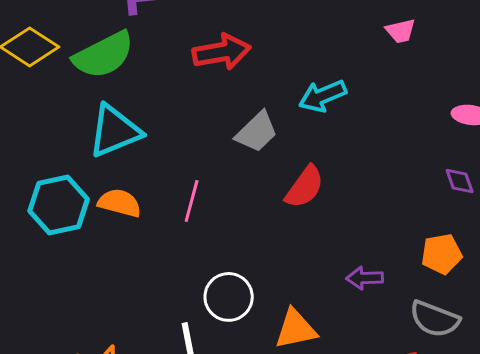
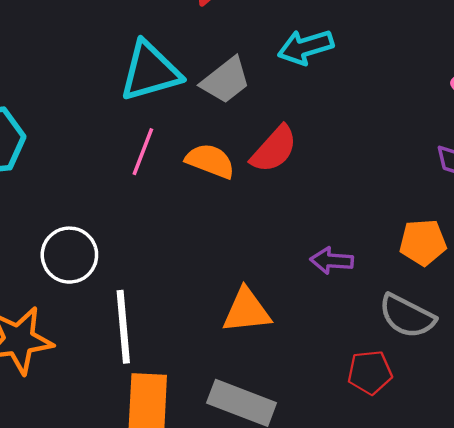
cyan triangle: (115, 131) -> (150, 71), moved
orange semicircle: (120, 203) -> (210, 161), moved
white circle: (229, 297) -> (69, 255), moved

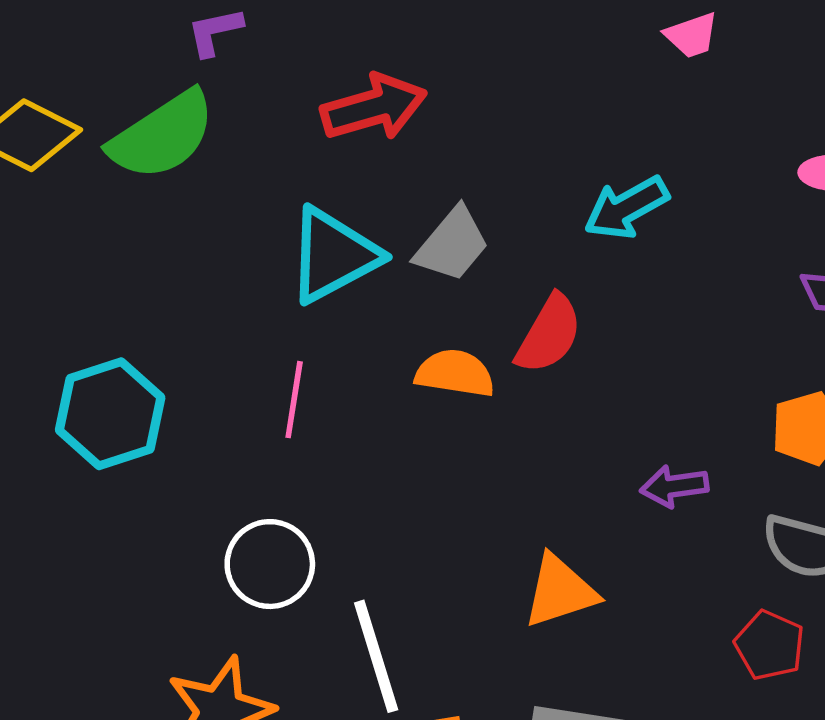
cyan arrow: (306, 47) -> (626, 208), moved
pink line: (143, 152) -> (294, 400), moved
red pentagon: (370, 372) -> (770, 645), turned -30

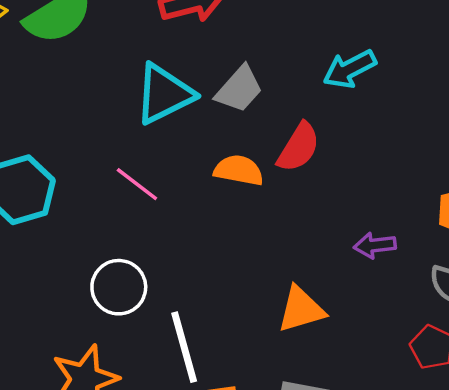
pink line: (294, 400) -> (137, 184), turned -63

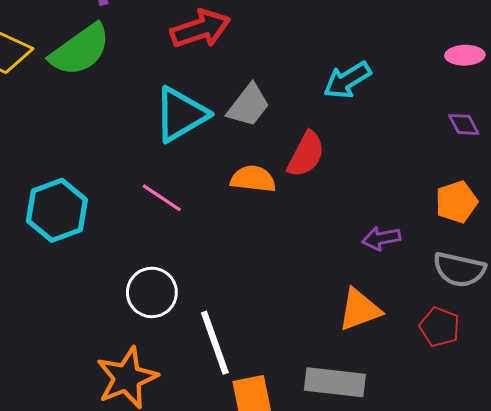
orange triangle: (301, 309) -> (360, 310), moved

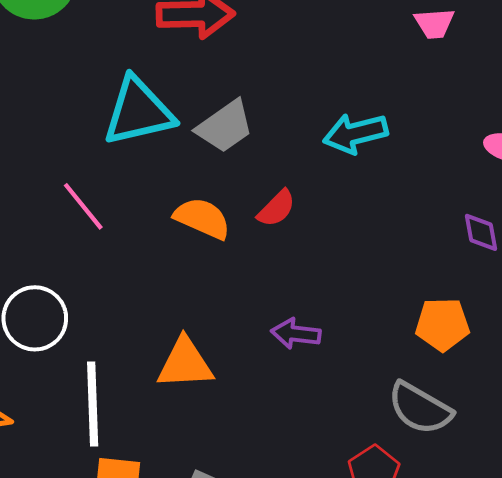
red semicircle: (306, 154) -> (276, 208), size x0.7
purple arrow: (381, 238) -> (296, 334), moved
orange triangle: (360, 310) -> (185, 363), moved

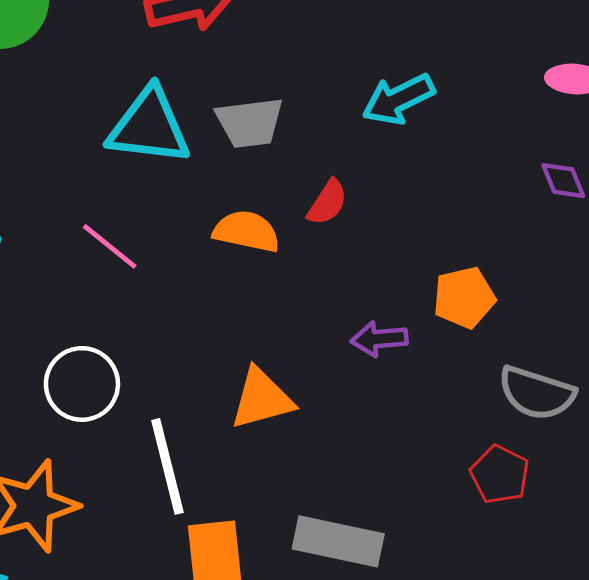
cyan triangle: (138, 112) -> (149, 127), turned 32
gray trapezoid: (225, 126) -> (250, 123), turned 40
orange pentagon: (442, 324) -> (464, 298), moved

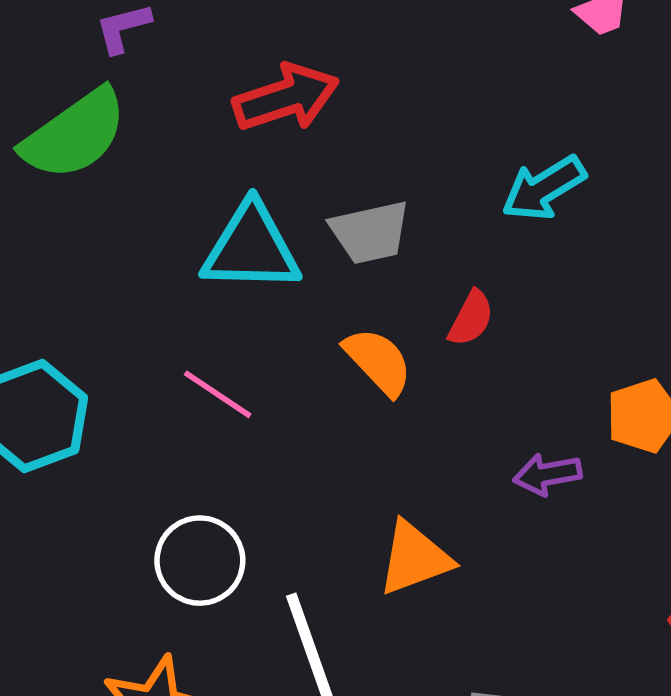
orange semicircle: (246, 231) -> (378, 361), turned 40

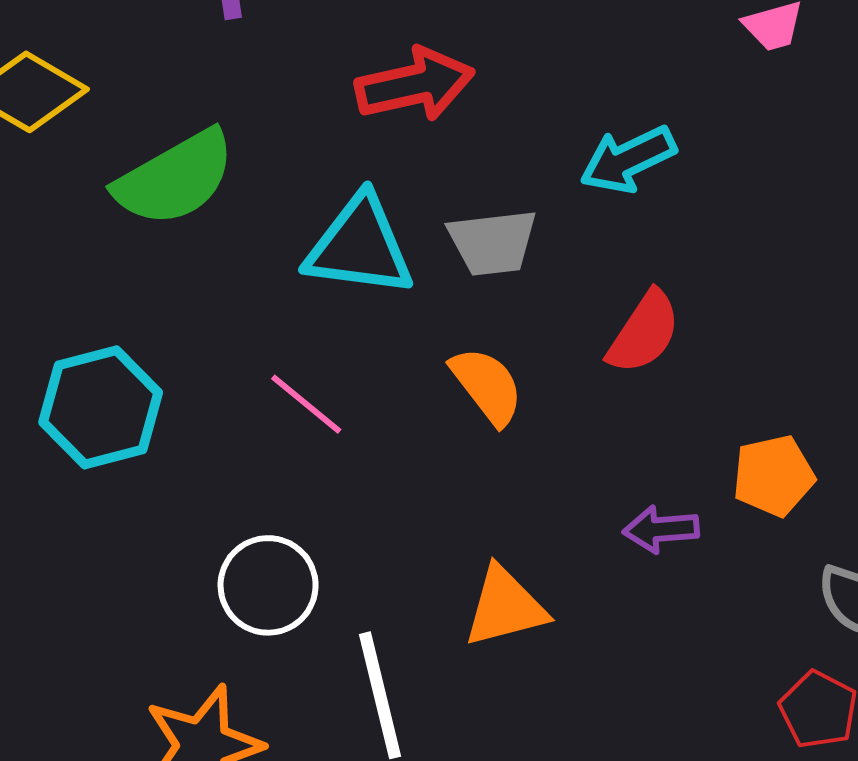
green semicircle: (74, 134) -> (175, 178), moved
cyan arrow: (544, 188) -> (628, 160), moved
red semicircle: (471, 318) -> (644, 332), moved, size x1.4

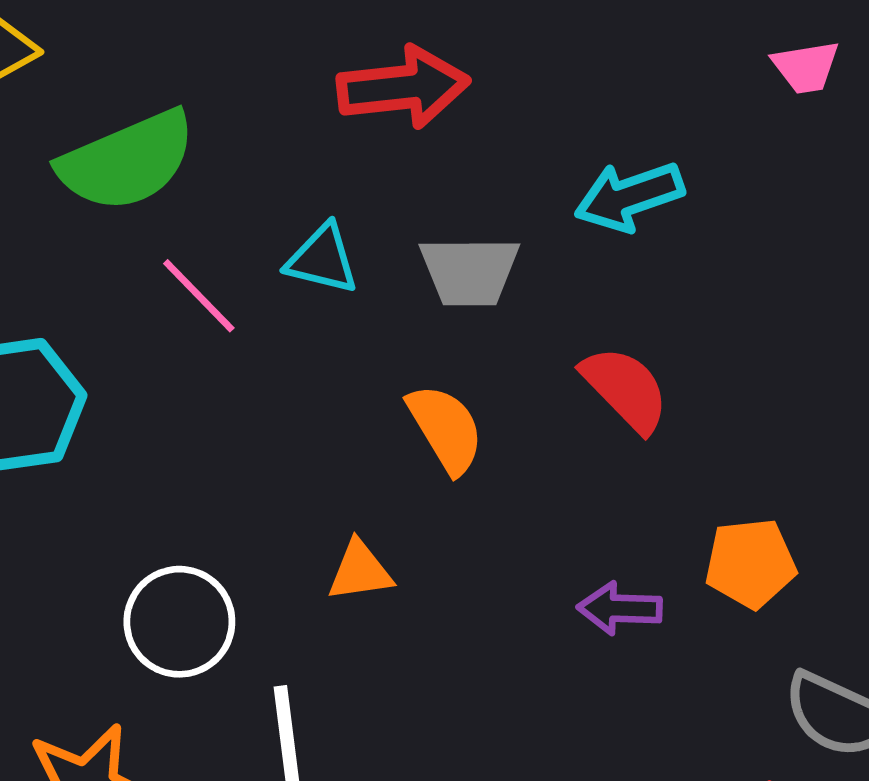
cyan triangle: (360, 246) -> (322, 259), size x0.6
red semicircle: (644, 332) -> (625, 389), turned -84
pink line: (306, 404) -> (199, 296), moved
orange triangle: (505, 607) -> (360, 571), moved, size x0.7

